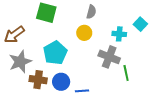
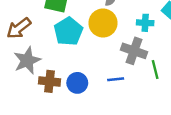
yellow circle: (84, 33) -> (103, 23), size x1.5
cyan pentagon: (55, 53) -> (68, 31), moved
blue line: (82, 91) -> (116, 79), moved

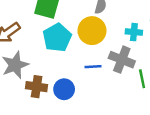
blue line: (116, 79) -> (93, 67), moved

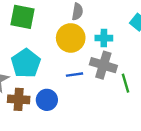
cyan cross: (134, 32) -> (104, 38), moved
cyan pentagon: (57, 38) -> (26, 63), moved

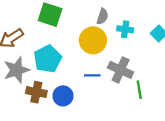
cyan cross: (104, 38) -> (125, 29), moved

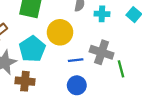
yellow circle: (93, 40) -> (60, 32), moved
blue circle: (63, 96) -> (77, 85), moved

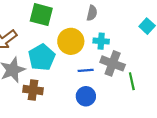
cyan cross: (102, 14) -> (101, 41), moved

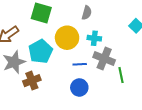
brown cross: (33, 90) -> (32, 81), turned -30

